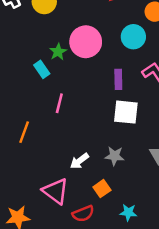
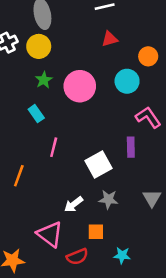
green star: (58, 52) -> (44, 80), moved
purple rectangle: (118, 79) -> (131, 147), moved
white square: (126, 112) -> (98, 165), moved, turned -35
orange square: (102, 189) -> (96, 232), turned 35

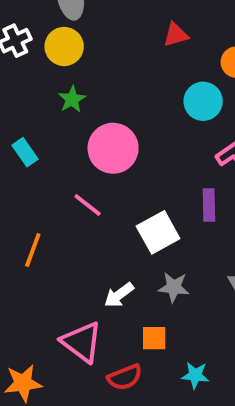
pink circle: (80, 86) -> (113, 148), moved
cyan rectangle: (36, 114) -> (25, 152), moved
pink line: (54, 147) -> (88, 205), turned -66

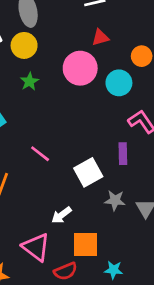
pink circle: (113, 148) -> (80, 68), moved
gray star: (174, 287) -> (115, 200), moved
orange square: (154, 338) -> (86, 244), size x1.5

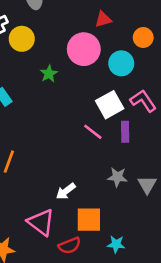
yellow circle: (24, 45) -> (22, 39), moved
green star: (29, 82) -> (49, 74), moved
pink line: (40, 154) -> (93, 132), moved
white square: (88, 172) -> (110, 105), moved

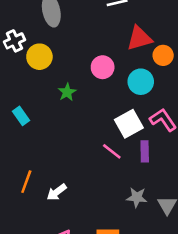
red triangle: (103, 19) -> (139, 38), moved, size x1.5
pink circle: (84, 49) -> (103, 67), size x0.7
white arrow: (66, 191) -> (57, 192), moved

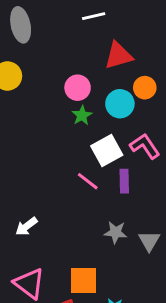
orange circle: (163, 55) -> (145, 88), moved
green star: (67, 92) -> (82, 115), moved

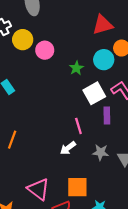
pink circle: (78, 88) -> (45, 50), moved
pink line: (88, 181) -> (78, 126), moved, turned 35
white arrow: (26, 226) -> (68, 148), moved

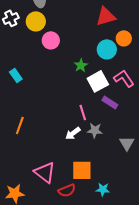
yellow circle: (23, 40) -> (36, 21), moved
green star: (76, 68) -> (81, 65), moved
purple rectangle: (107, 115) -> (110, 102), turned -56
gray star: (101, 152) -> (95, 130), moved

